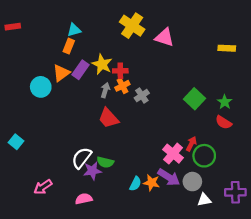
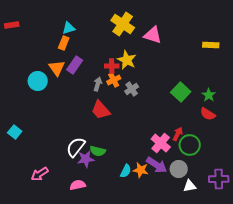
yellow star: (102, 64) -> (127, 60), moved
orange triangle: (61, 73) -> (57, 68), turned -30

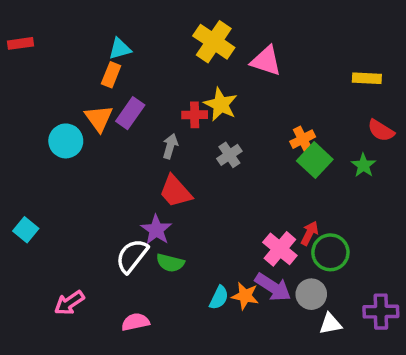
orange cross: (114, 80) -> (303, 139), moved
red semicircle: (208, 114) -> (381, 130), moved
purple star: (86, 159) -> (156, 230), moved, turned -30

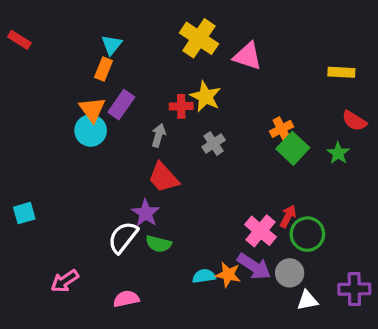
red rectangle: (21, 43) -> (19, 40), turned 40
cyan triangle: (120, 49) -> (112, 45), turned -35
cyan circle: (66, 141) -> (91, 131), moved
cyan square: (26, 230) -> (24, 213), turned 35
cyan semicircle: (219, 298) -> (204, 276), turned -125

